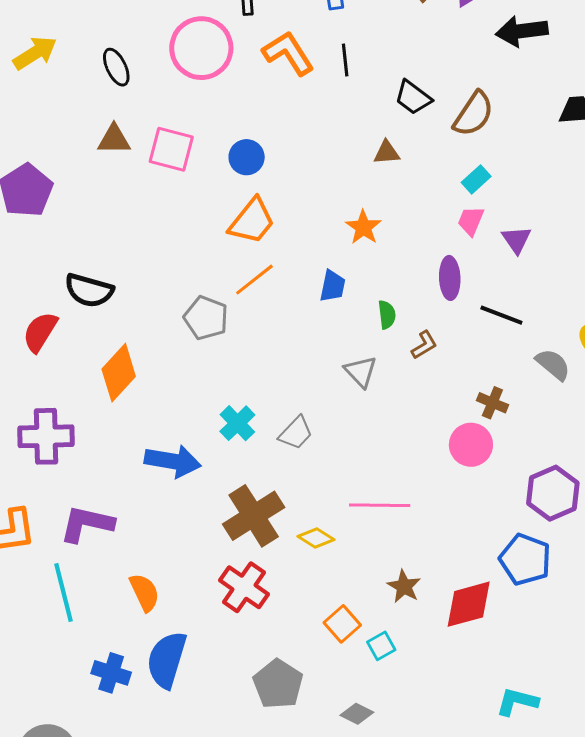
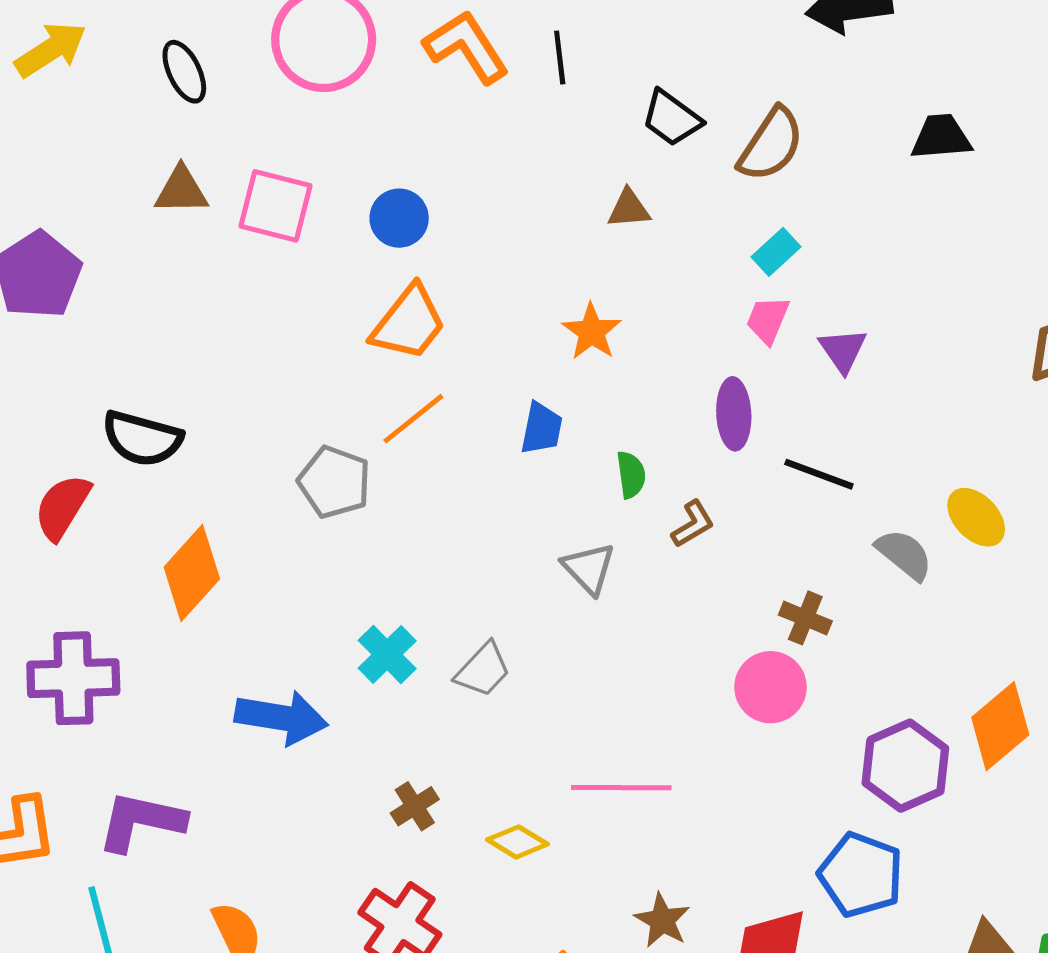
brown cross: (254, 516) -> (415, 806), size x0.5

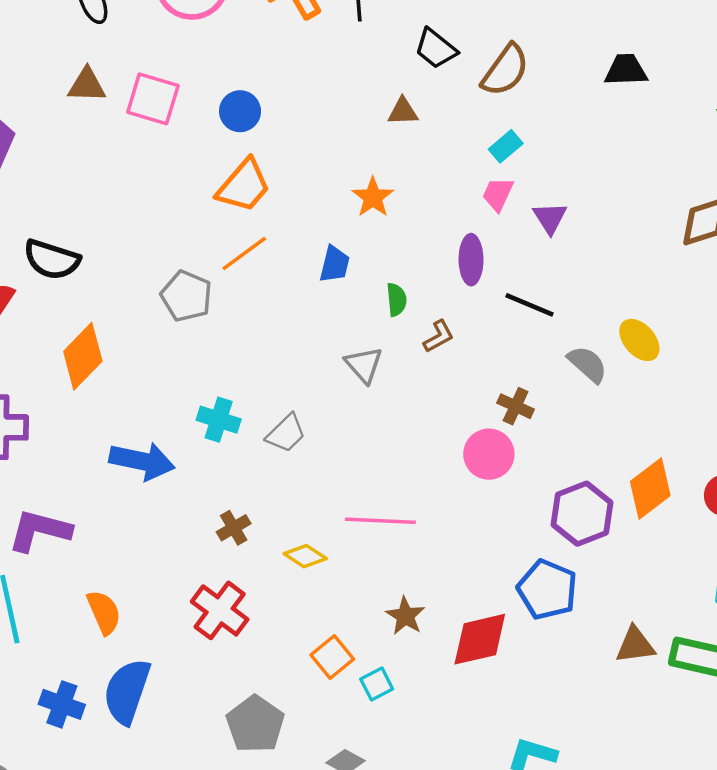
cyan cross: (387, 655) -> (219, 420), turned -30

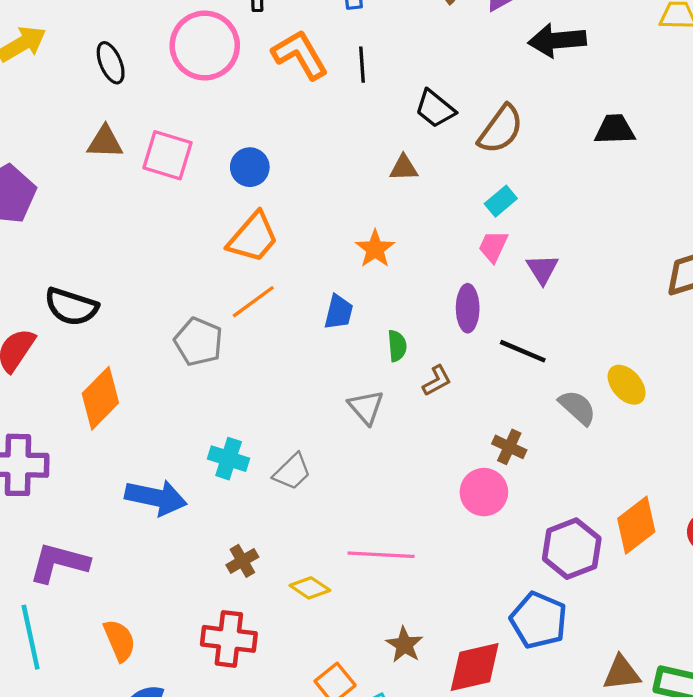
red cross: (220, 610) -> (229, 639), turned -30

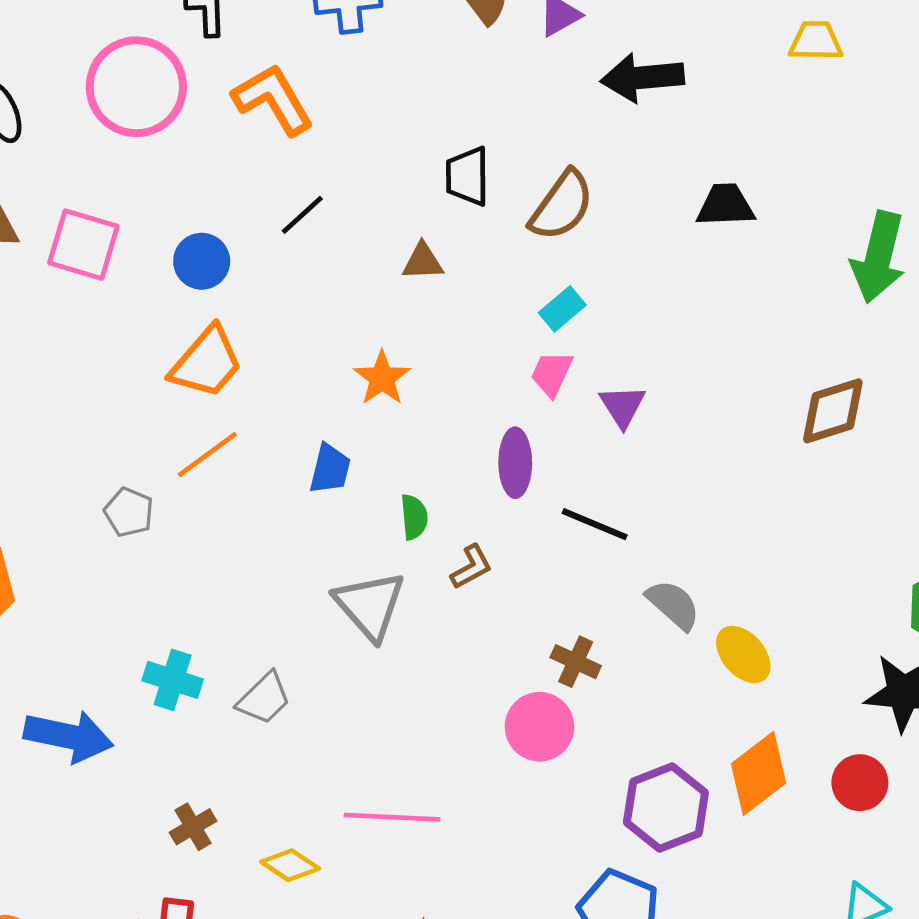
black line: (362, 65) -> (302, 215), moved, turned 52
black trapezoid: (435, 109) -> (467, 176), turned 51
gray pentagon: (198, 342) -> (129, 512), size x0.7
yellow ellipse: (627, 385) -> (743, 654), moved
gray triangle: (366, 407) -> (370, 605), size x1.4

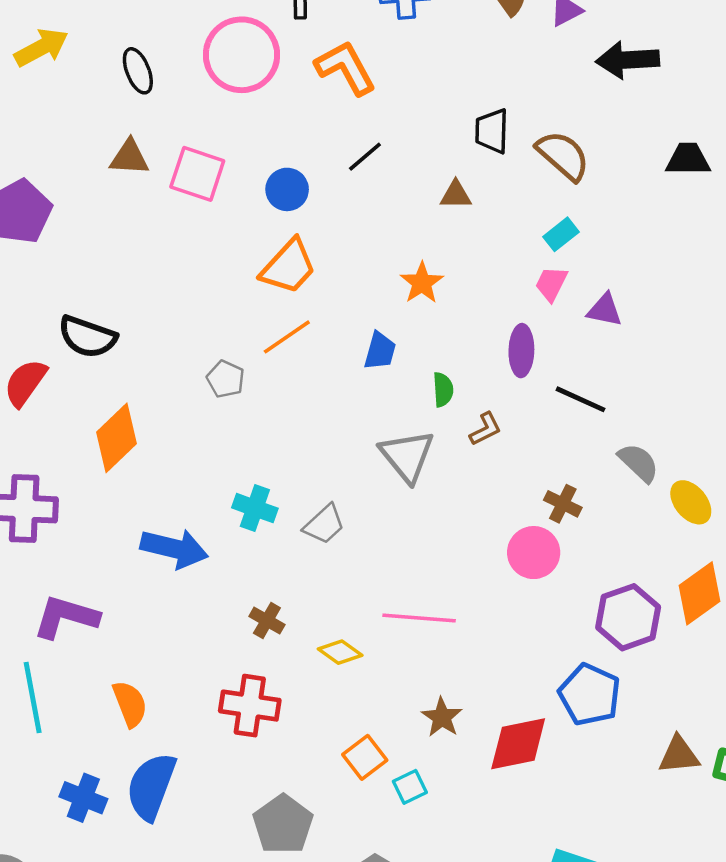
brown semicircle: (562, 206) -> (563, 156), turned -86
purple triangle: (622, 406) -> (605, 310), turned -48
brown cross: (193, 827) -> (267, 621), turned -32

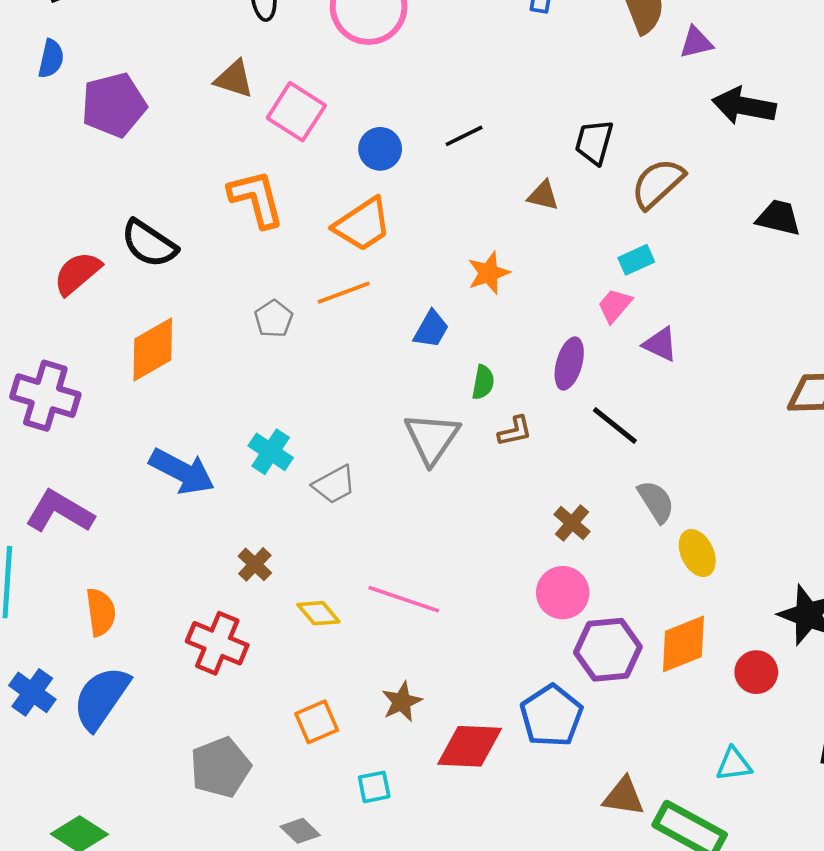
orange L-shape: (346, 68) -> (256, 199), moved
brown semicircle: (563, 156) -> (658, 183), turned -98
pink circle: (534, 553) -> (563, 593), moved
cyan square: (410, 787) -> (374, 787), moved

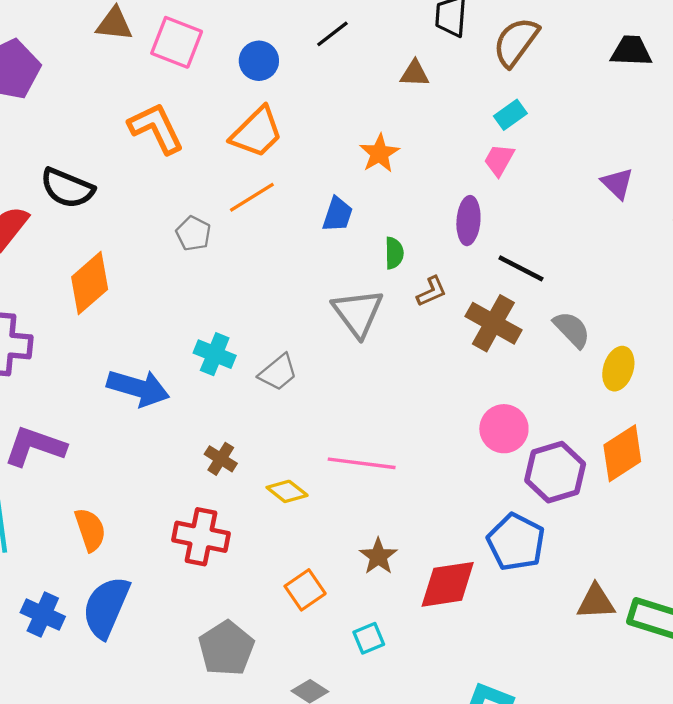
purple triangle: (660, 344) -> (617, 183), moved, turned 30
brown cross: (572, 523) -> (493, 323), moved, size x1.6
yellow ellipse: (697, 553) -> (618, 369), turned 54

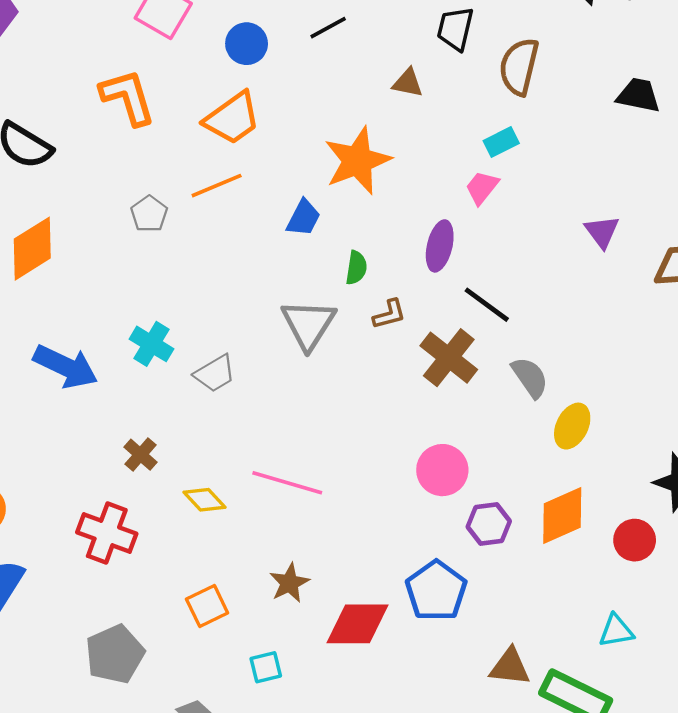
brown semicircle: (516, 42) -> (519, 67), turned -32
orange star: (379, 153) -> (357, 161), size x1.6
purple hexagon: (555, 472) -> (489, 524), size x0.7

